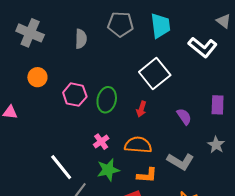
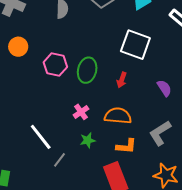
white square: (155, 73) -> (135, 45), turned -32
gray L-shape: (180, 161) -> (160, 133), turned 116
green star: (108, 170) -> (88, 140), size x0.7

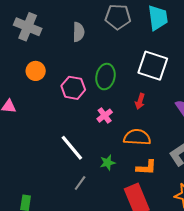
green ellipse: (87, 70) -> (105, 77), moved
pink cross: (81, 112) -> (105, 116), moved
white line: (41, 137) -> (72, 148), moved

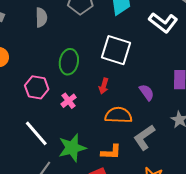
pink hexagon: (73, 88) -> (37, 87), moved
orange semicircle: (137, 137) -> (118, 115), moved
green star: (108, 163) -> (72, 148), size x1.8

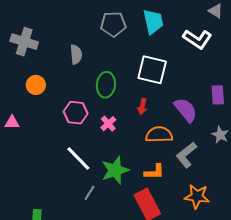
gray semicircle: (41, 17) -> (76, 54), moved
purple semicircle: (147, 92) -> (186, 110), size x1.5

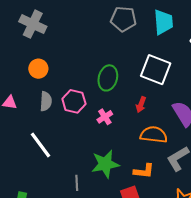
gray semicircle: (76, 54) -> (46, 101), moved
white line: (78, 159) -> (41, 145), moved
gray line: (90, 193) -> (77, 183), turned -42

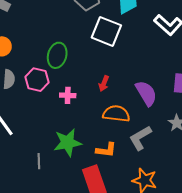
white square: (156, 70) -> (106, 31), moved
green ellipse: (108, 78) -> (57, 55), moved
pink cross: (105, 117) -> (68, 95), turned 35

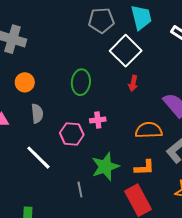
white square: (106, 31) -> (126, 51), turned 32
pink hexagon: (37, 80) -> (72, 134), moved
red arrow: (104, 83) -> (133, 83), moved

